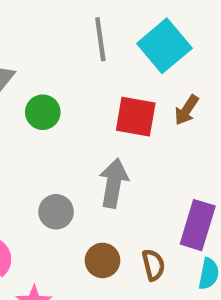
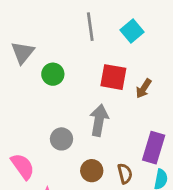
cyan square: (164, 46) -> (132, 31), size x0.7
brown arrow: (187, 110) -> (144, 89), moved

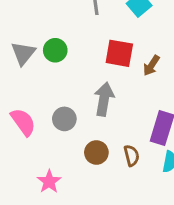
gray triangle: (23, 53) -> (23, 53), moved
pink semicircle: (23, 166) -> (23, 122), moved

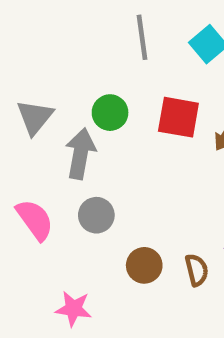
green circle: (55, 50) -> (110, 113), moved
gray arrow: (104, 99) -> (80, 154), moved
pink star: (49, 181) -> (74, 309), turned -30

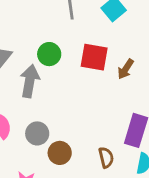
gray circle: (96, 215) -> (37, 133), moved
brown circle: (144, 265) -> (60, 153), moved

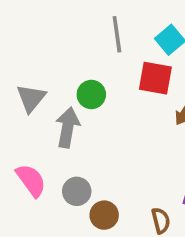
red square: (94, 57) -> (155, 78), moved

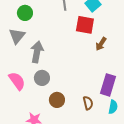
green circle: (91, 95) -> (25, 13), moved
gray circle: (77, 191) -> (42, 78), moved

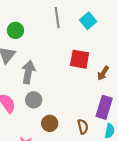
red square: (85, 25) -> (80, 59), moved
brown arrow: (101, 44) -> (103, 73), moved

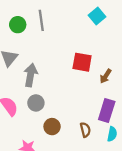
gray line: (57, 18) -> (41, 20), moved
cyan square: (88, 21) -> (97, 16), moved
green circle: (15, 30) -> (18, 25), moved

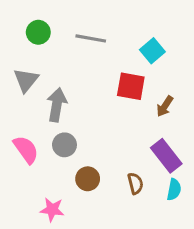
cyan square: (97, 16) -> (152, 51), moved
gray line: (41, 20) -> (91, 38), moved, turned -72
purple rectangle: (107, 110) -> (166, 156), turned -55

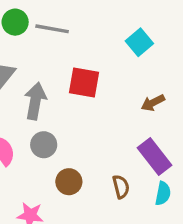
gray line: (91, 38) -> (52, 29), moved
red square: (131, 86) -> (84, 83), moved
brown arrow: (165, 106) -> (153, 103), turned 30

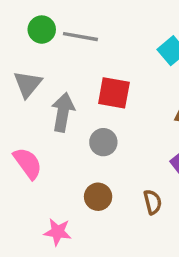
gray circle: (44, 145) -> (103, 142), moved

